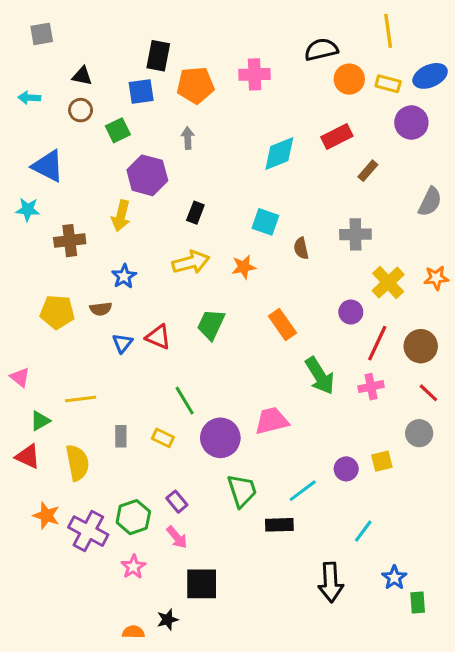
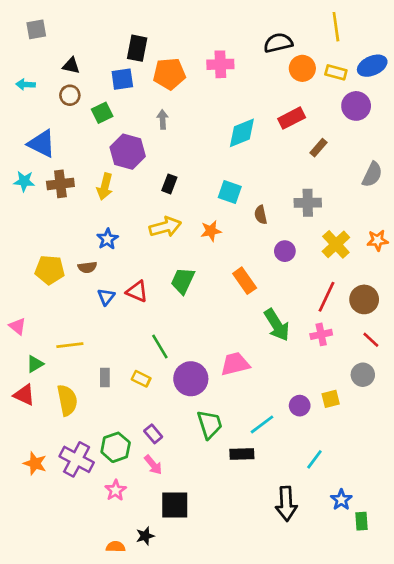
brown cross: (70, 241) -> (60, 184), moved
purple circle: (351, 312) -> (285, 251), moved
orange star: (46, 516) -> (35, 463), moved

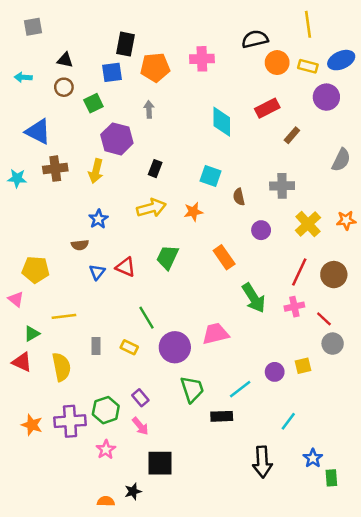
cyan diamond: (242, 133) -> (222, 122), turned -68
cyan star: (24, 181) -> (17, 178), moved
yellow pentagon: (50, 270) -> (36, 270), moved
red line: (371, 340) -> (324, 319), moved
purple cross: (77, 459) -> (70, 421), turned -32

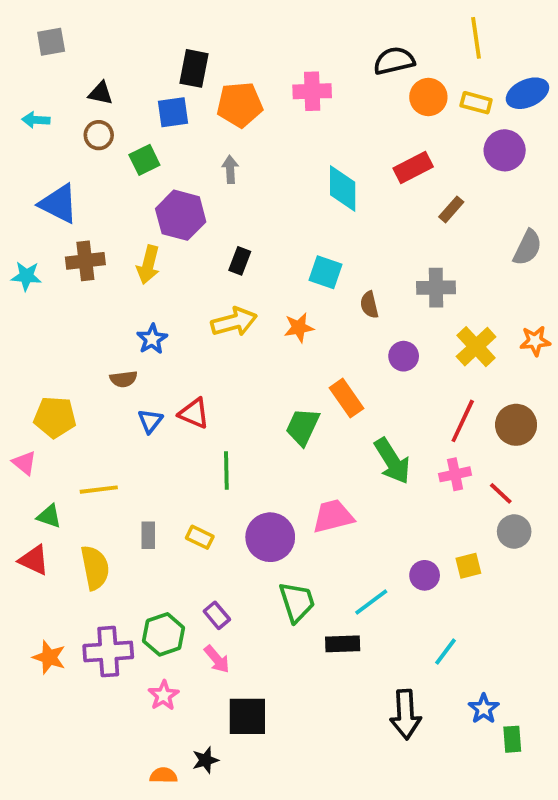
green trapezoid: (167, 257) -> (303, 427), moved
green line: (146, 318) -> (226, 471), moved, turned 30
green triangle: (32, 334) -> (49, 516), turned 49

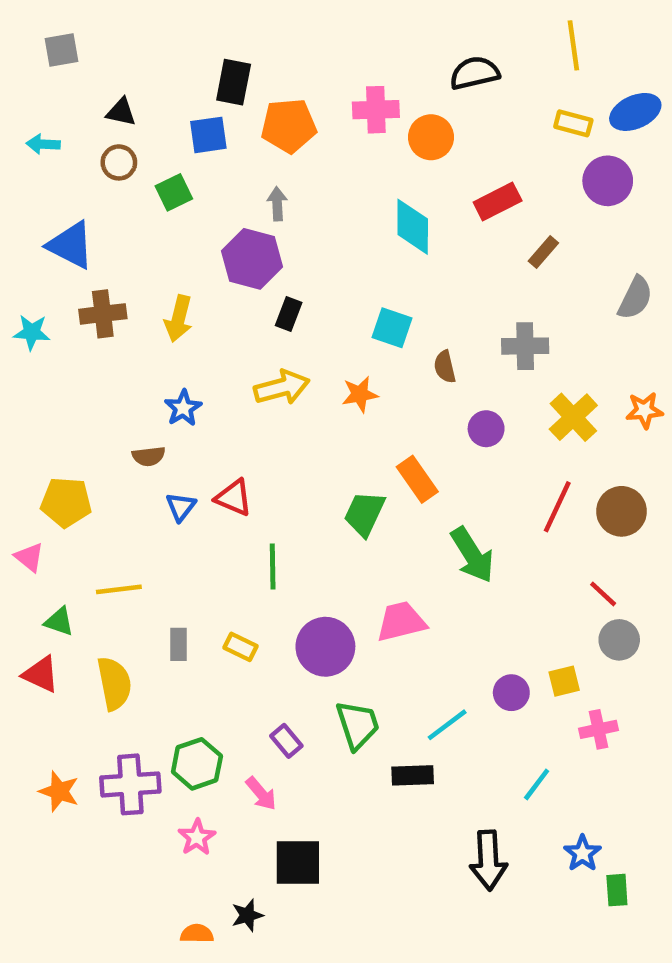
orange circle: (428, 97) -> (431, 137), moved
purple hexagon: (181, 215) -> (252, 259), moved
pink cross: (455, 474) -> (599, 729), moved
purple rectangle: (217, 615) -> (286, 741), moved

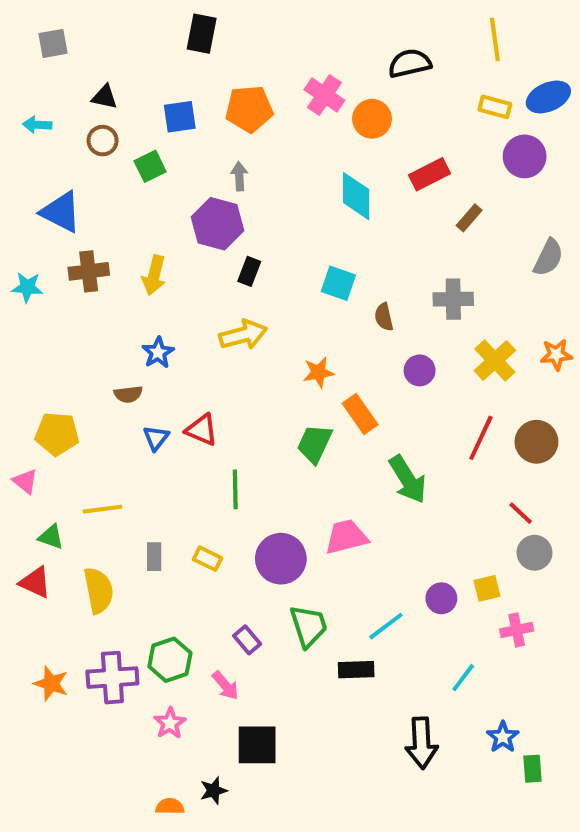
black rectangle: (234, 82) -> (202, 34), moved
pink cross: (376, 110) -> (324, 95), turned 36
orange star: (360, 394) -> (319, 372), moved

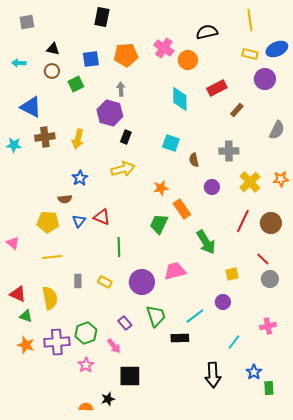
yellow pentagon: (57, 434) -> (48, 222), moved
green triangle: (51, 537) -> (26, 316), moved
yellow square: (487, 588) -> (232, 274), moved
pink cross: (517, 630) -> (268, 326), moved

